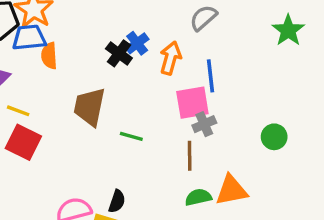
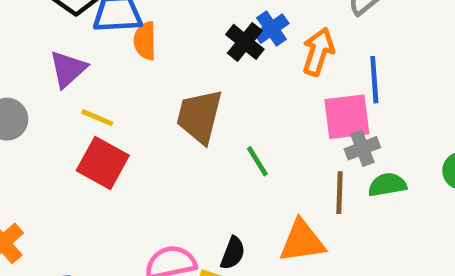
green line: (131, 136) -> (257, 161), turned 40
orange triangle: (231, 190) -> (302, 241), moved
green semicircle: (198, 197) -> (387, 185), moved

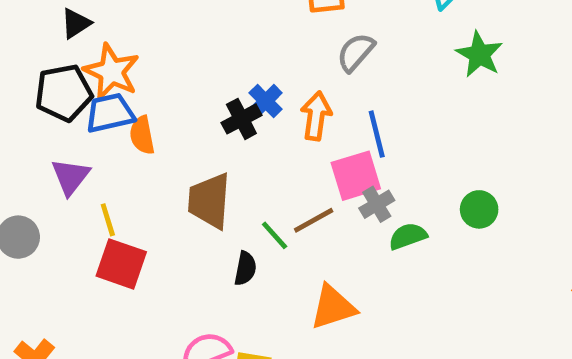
black cross: (245, 42) -> (241, 119), turned 33
yellow line: (97, 118) -> (108, 220), turned 60
brown line: (339, 193) -> (314, 220), moved, turned 69
black semicircle: (233, 253) -> (245, 268), moved

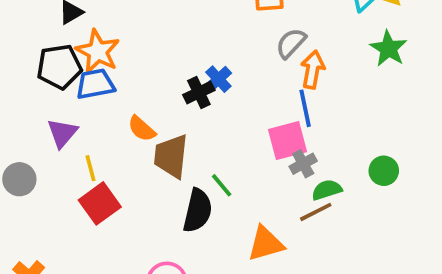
orange arrow: (316, 116) -> (313, 70), moved
orange semicircle: (142, 135) -> (142, 129), moved, turned -40
brown line: (314, 220) -> (316, 212), moved
red square: (121, 264) -> (100, 203), turned 33
black semicircle: (245, 268) -> (198, 211), size x1.6

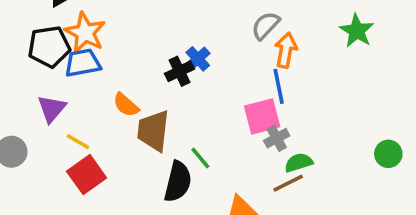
yellow line: (91, 168) -> (78, 142), turned -45
green circle: (384, 171) -> (388, 154), moved

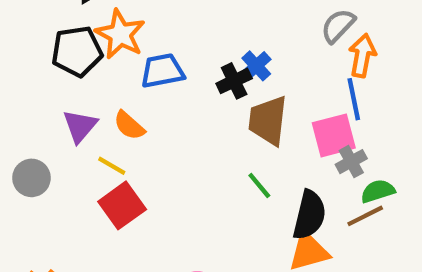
blue trapezoid: (83, 63) -> (162, 71), moved
orange semicircle: (126, 105) -> (129, 125), moved
brown trapezoid: (153, 131) -> (268, 120), moved
black semicircle: (178, 182) -> (309, 215), moved

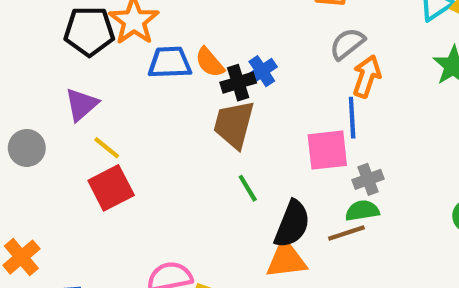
brown trapezoid: (268, 120) -> (234, 124), moved
orange semicircle: (129, 125) -> (210, 62), moved
gray cross: (351, 162) -> (368, 179), moved

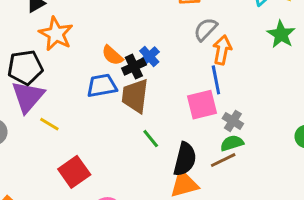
black pentagon: (89, 31) -> (25, 67), moved
blue trapezoid: (170, 62) -> (102, 86), moved
purple triangle: (81, 104) -> (28, 97), size x1.4
gray cross: (368, 179) -> (233, 121), turned -30
red square: (111, 188) -> (74, 172), moved

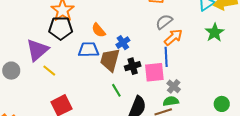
orange arrow: (222, 50) -> (173, 37), turned 30
blue cross: (149, 56) -> (123, 43), moved
black pentagon: (25, 67) -> (61, 28), moved
black cross: (134, 67) -> (133, 66), moved

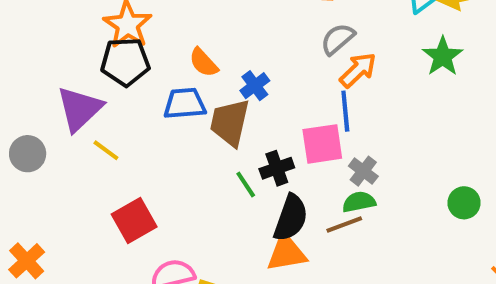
black cross: (133, 66) -> (277, 168), moved

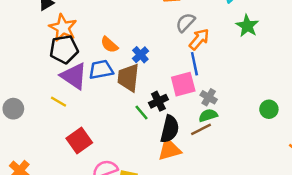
purple triangle: (79, 109) -> (74, 76), moved, turned -36

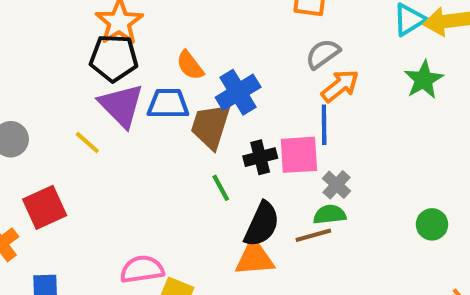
blue cross: (140, 55) -> (238, 92), size x1.5
black cross: (158, 101) -> (260, 157), moved
red square: (79, 141) -> (45, 207), moved

